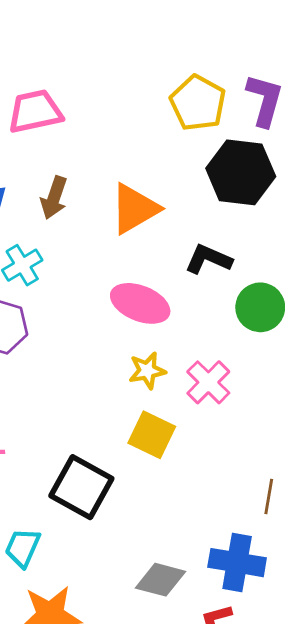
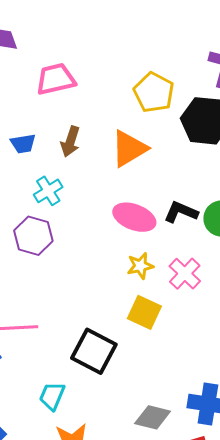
yellow pentagon: (198, 103) -> (154, 92), moved
black L-shape: (208, 259) -> (181, 212), moved

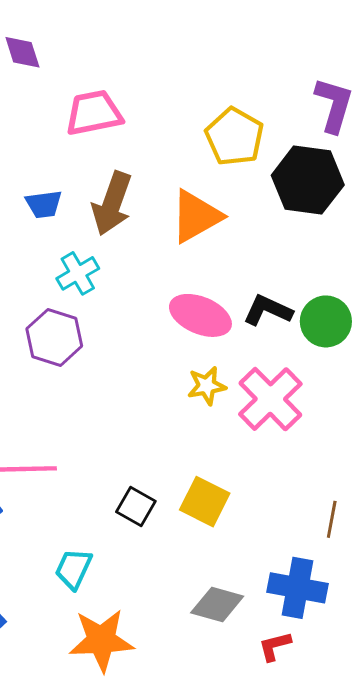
brown arrow: (70, 142) -> (112, 204), size x1.4
pink cross: (185, 274) -> (270, 399), size x1.4
yellow square: (144, 312) -> (205, 502), moved
black square: (94, 351) -> (136, 507), size x0.6

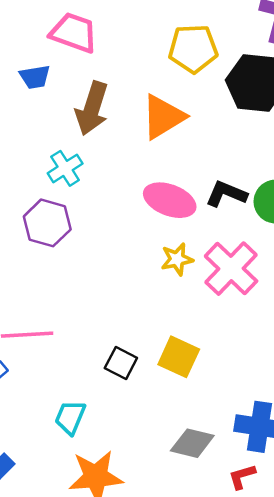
pink trapezoid: (94, 113) -> (74, 33), turned 33
yellow pentagon: (234, 137) -> (193, 49), turned -30
blue trapezoid: (44, 204) -> (35, 77), moved

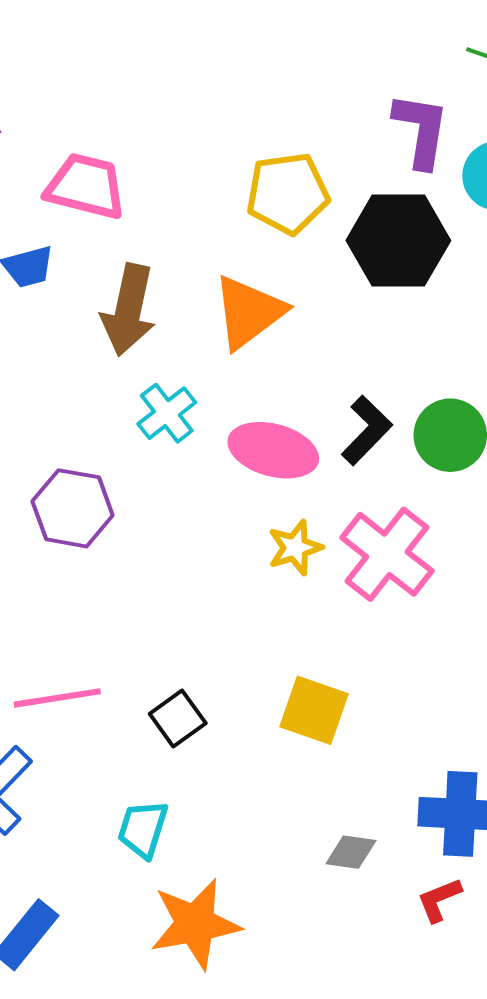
cyan cross: (65, 168) -> (167, 413), moved
black L-shape: (226, 194) -> (367, 430), turned 117
black square: (121, 363) -> (178, 718), moved, turned 32
gray diamond: (192, 443) -> (351, 852), size x0.7

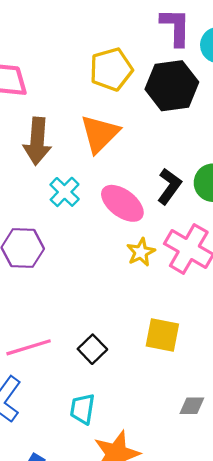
pink ellipse: (273, 450) -> (122, 203), turned 30

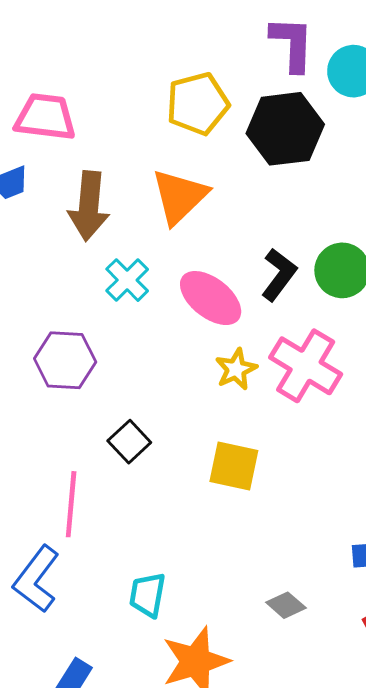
yellow square: (162, 335) -> (234, 466), moved
pink line: (29, 347) -> (71, 504), turned -69
black square: (92, 349) -> (129, 442), moved
gray diamond: (192, 406) -> (286, 605), moved, turned 40

